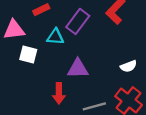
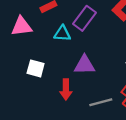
white square: (28, 54) -> (36, 68), moved

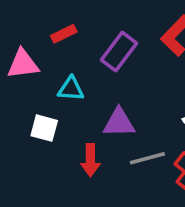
cyan triangle: (62, 33) -> (71, 89), moved
gray line: (101, 102) -> (147, 158), moved

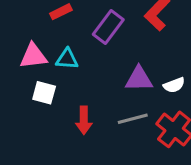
pink triangle: (23, 64) -> (33, 56), moved
purple triangle: (119, 123) -> (139, 79), moved

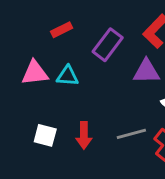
purple triangle: (139, 79) -> (146, 71), moved
white square: (44, 93) -> (45, 135), moved

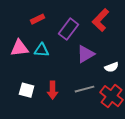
purple triangle: (146, 71) -> (86, 54), moved, turned -30

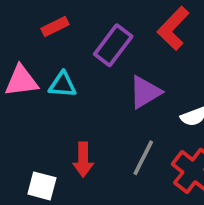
gray line: (85, 89) -> (143, 158), turned -48
white square: (27, 90) -> (42, 186), moved

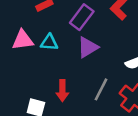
purple triangle: (145, 92) -> (88, 47), moved

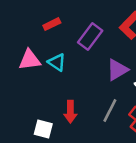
cyan triangle: (49, 42) -> (57, 62), turned 30
purple triangle: (88, 47) -> (117, 70), moved

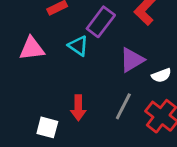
cyan triangle: (57, 62) -> (78, 46), moved

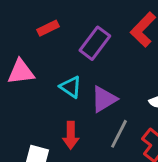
cyan triangle: (78, 46) -> (71, 87), moved
purple triangle: (132, 60) -> (104, 99), moved

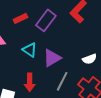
red rectangle: (48, 28) -> (21, 18), moved

